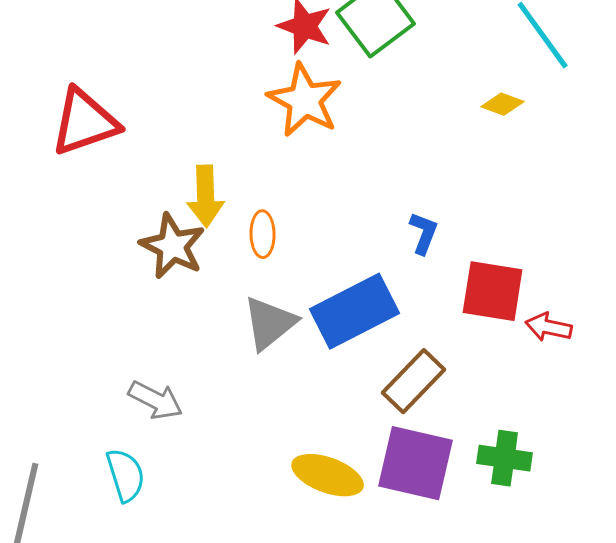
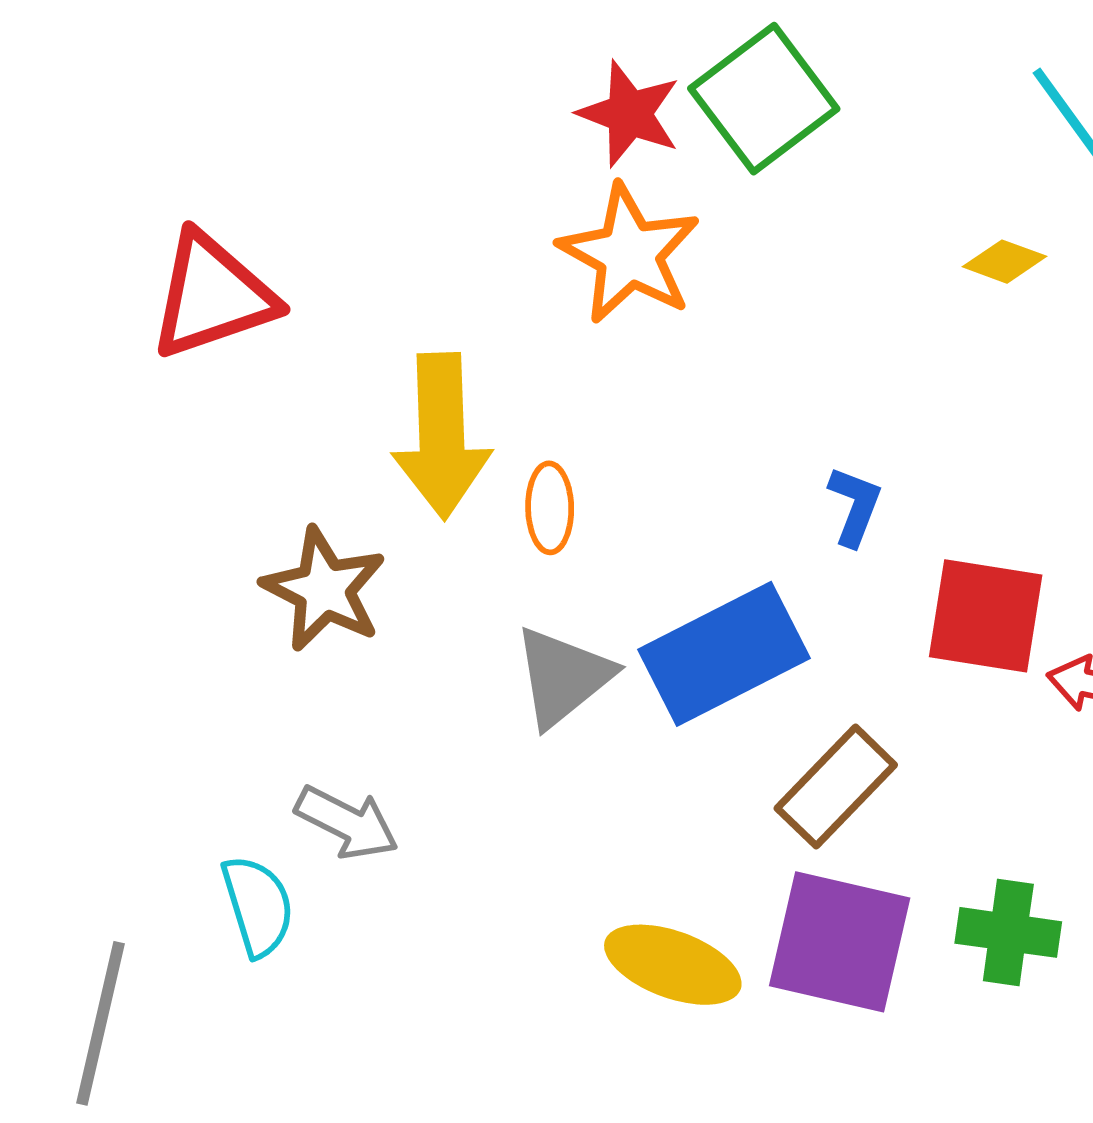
yellow arrow: (206, 196) -> (442, 436), size x1.4
brown star: (173, 246) -> (324, 589), moved
cyan semicircle: (126, 475) -> (258, 906), moved

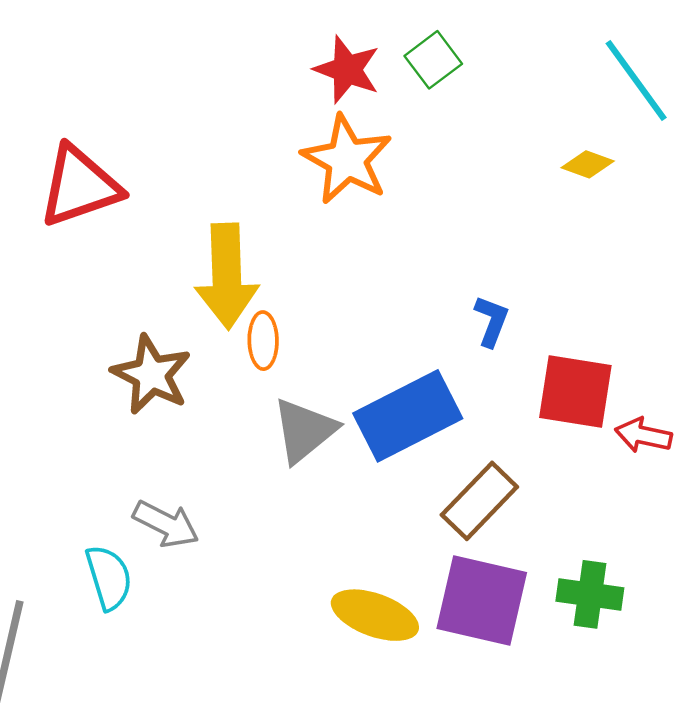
green square: (764, 99) -> (433, 60), size x0.6
orange ellipse: (550, 508) -> (263, 341), moved

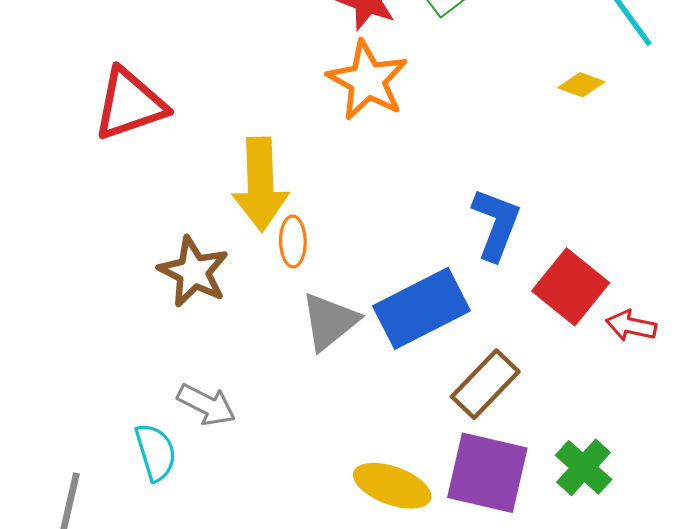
blue L-shape: (492, 321) -> (496, 224), size x1.6
red square: (575, 392) -> (571, 287), turned 30
green cross: (590, 594) -> (584, 467), turned 34

